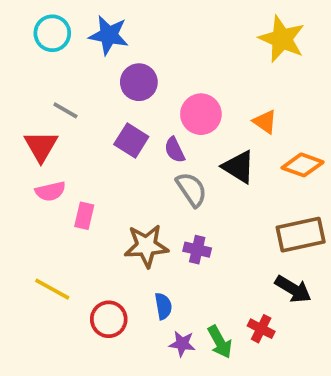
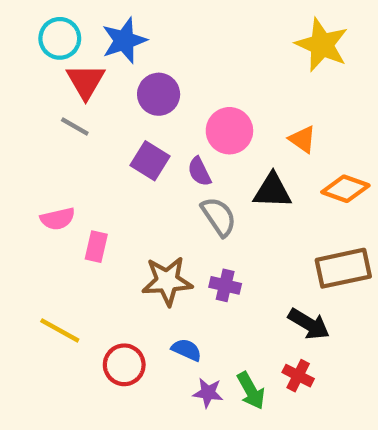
blue star: (109, 35) -> (124, 41), turned -30
red triangle: (41, 146) -> (86, 81), moved
black triangle: (239, 167) -> (272, 191), turned -30
black arrow: (293, 289) -> (309, 324), moved
blue semicircle: (163, 306) -> (186, 350), turned -56

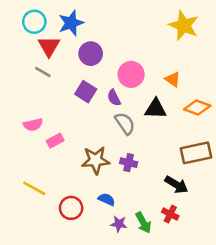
pink rectangle: (96, 247) -> (55, 141), turned 49

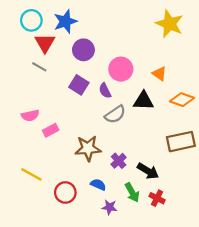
gray semicircle: (125, 123) -> (115, 114), turned 90
purple cross: (129, 163) -> (119, 161), moved, turned 35
black arrow: (176, 185) -> (148, 171), moved
green arrow: (143, 223) -> (132, 192), moved

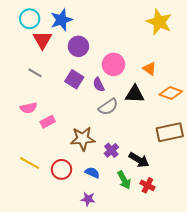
gray line: (39, 67) -> (35, 73), moved
red circle: (65, 192) -> (61, 169), moved
purple star: (109, 207) -> (88, 199), moved

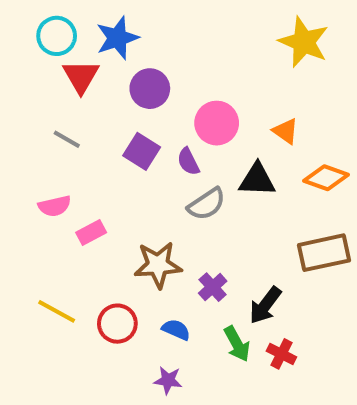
black arrow: (139, 160) -> (265, 305), turned 96

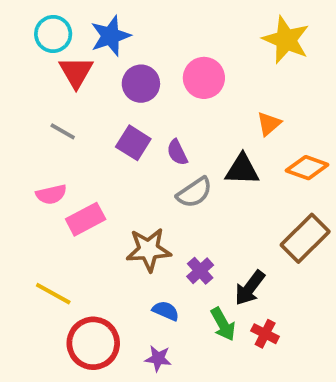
pink circle: (217, 123) -> (204, 78), moved
orange triangle: (286, 131) -> (269, 124), turned 44
pink rectangle: (91, 232) -> (86, 219), size x1.4
brown rectangle: (324, 253) -> (305, 238), turned -33
red circle: (117, 324) -> (93, 343), moved, size x1.4

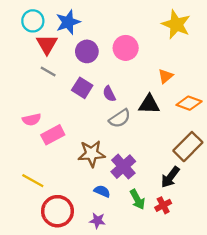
gray line: (63, 131) -> (48, 71), moved
purple cross: (200, 271) -> (123, 167), size x1.5
black arrow: (250, 288) -> (170, 177), moved
red cross: (265, 334) -> (163, 205), turned 35

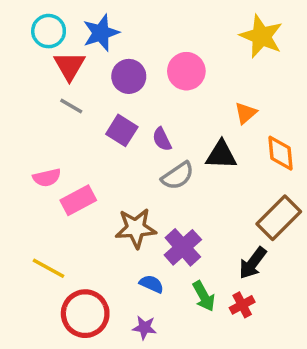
orange diamond: (189, 103) -> (281, 153), turned 65

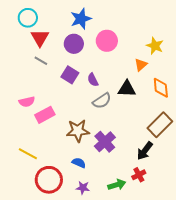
blue star: (101, 33) -> (81, 19), moved
yellow star: (261, 36) -> (155, 46), moved, size x0.7
blue semicircle: (151, 284) -> (79, 163), moved
green arrow: (204, 296) -> (117, 185), moved, turned -78

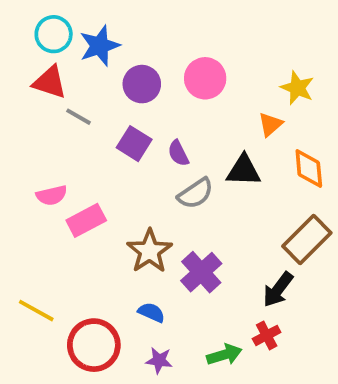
blue star: (81, 19) -> (100, 46), moved
red triangle: (40, 38) -> (50, 82), moved, turned -42
brown star: (78, 131) -> (149, 251), turned -30
yellow line: (28, 154) -> (36, 311), moved

